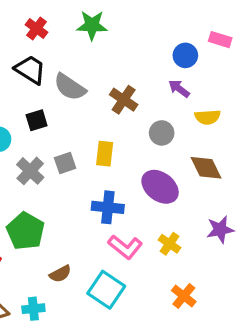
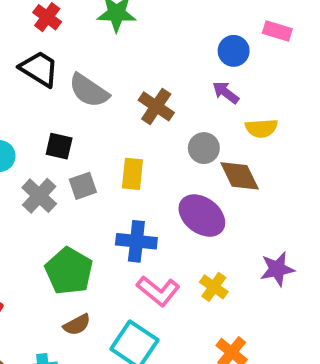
black square: (37, 120) -> (59, 146), moved, turned 30
brown diamond: (206, 168) -> (240, 176), moved
green pentagon: (25, 231) -> (69, 271), moved

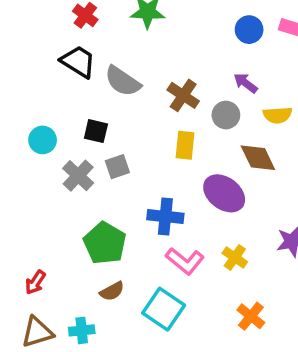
blue circle: (234, 51) -> (249, 30), moved
gray circle: (204, 148) -> (226, 115), moved
yellow rectangle: (132, 174) -> (185, 145), moved

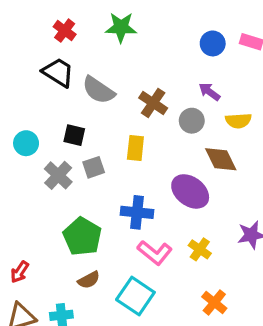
yellow rectangle: (185, 145) -> (135, 148), moved

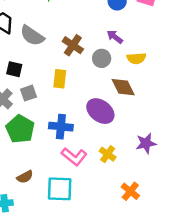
green pentagon: (82, 237) -> (20, 129), moved
cyan square: (135, 296) -> (60, 189), turned -32
orange cross: (214, 302) -> (130, 191), moved

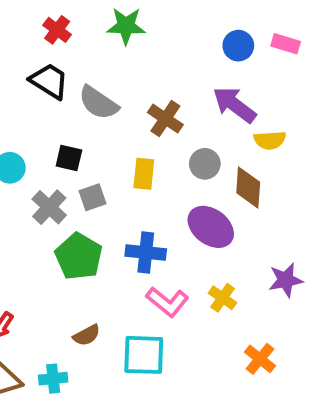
purple arrow: (115, 37) -> (234, 105), size x1.6
gray circle: (102, 58) -> (205, 164), moved
brown diamond: (123, 87) -> (248, 187), turned 30

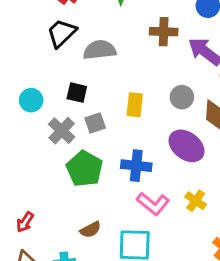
black trapezoid: (49, 81) -> (62, 33), turned -76
gray semicircle: (98, 103) -> (100, 50), turned 140
brown cross: (165, 119) -> (164, 32), moved, turned -32

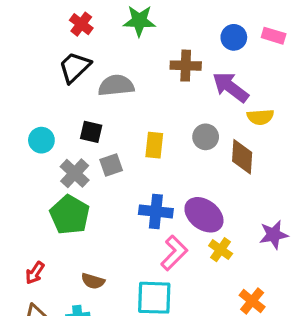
purple ellipse: (187, 146) -> (204, 215), moved
green pentagon: (84, 169) -> (70, 215), moved
pink L-shape: (153, 204) -> (174, 253), turned -84
brown semicircle: (91, 230) -> (93, 281), moved, turned 45

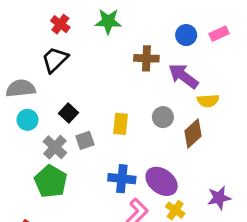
pink rectangle: (274, 36) -> (219, 34), turned -42
gray semicircle: (116, 85) -> (21, 88), moved
black square: (91, 132) -> (69, 113), turned 30
brown diamond: (242, 157) -> (193, 134), turned 44

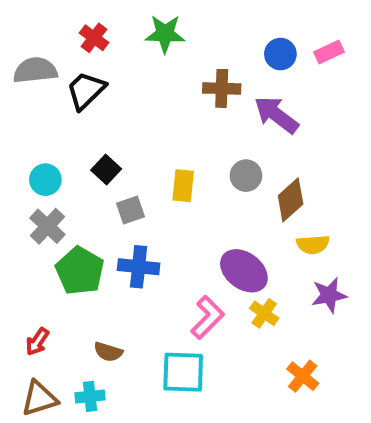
gray semicircle: (21, 88) -> (35, 70), moved
yellow semicircle: (208, 101) -> (313, 244), moved
gray cross: (55, 147) -> (47, 226), moved
blue cross: (122, 179) -> (139, 267), moved

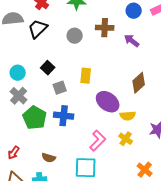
purple arrow: (276, 115) -> (132, 41), size x0.7
gray circle: (246, 176) -> (75, 36), moved
yellow semicircle: (313, 244) -> (128, 116), moved
purple ellipse: (244, 271) -> (108, 102), moved

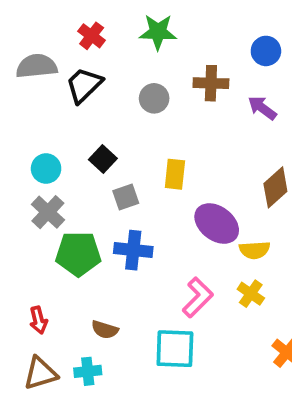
green pentagon: (35, 118) -> (78, 254), turned -30
red arrow: (14, 153) -> (38, 320), turned -48

